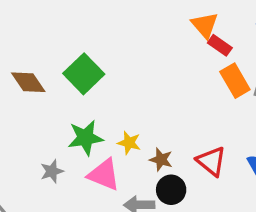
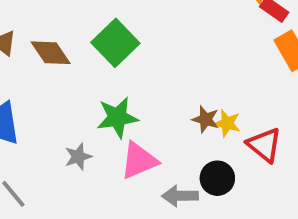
yellow star: (129, 143) -> (227, 123), moved
brown star: (161, 160) -> (206, 119), moved
pink triangle: (104, 175) -> (139, 161), turned -45

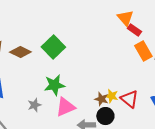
brown diamond: (51, 53) -> (20, 52), turned -30
brown star: (206, 119) -> (101, 99), moved
yellow star: (227, 123) -> (111, 96), moved

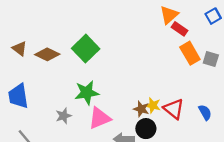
orange triangle: (125, 18) -> (169, 15), turned 30

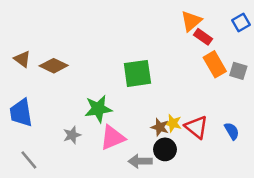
green square: (86, 49) -> (137, 73), moved, turned 36

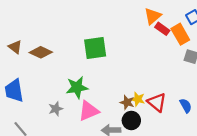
orange rectangle: (215, 64) -> (180, 34), moved
green square: (137, 73) -> (95, 48), moved

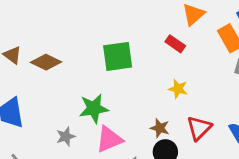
red rectangle: (162, 29) -> (175, 44), moved
yellow star: (138, 99) -> (178, 89), moved
red triangle: (157, 102) -> (199, 128), turned 36

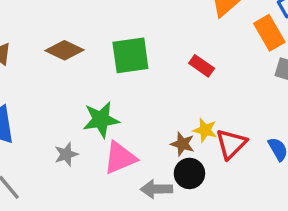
red rectangle: (175, 44) -> (202, 66), moved
brown diamond: (46, 62) -> (64, 50), moved
yellow star: (178, 89) -> (205, 130), moved

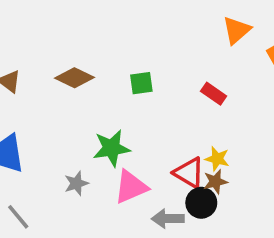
green square: (130, 55) -> (141, 83), size x0.6
brown star: (183, 144) -> (215, 182), moved, turned -30
red triangle: (231, 144) -> (189, 173), moved, turned -44

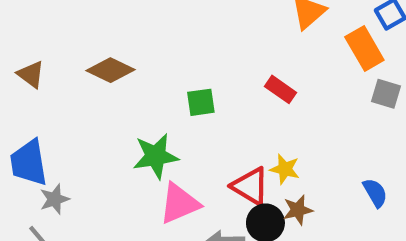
green square: (141, 83) -> (201, 102), moved
brown star: (215, 182) -> (298, 210), moved
gray star: (76, 183) -> (55, 199), moved

